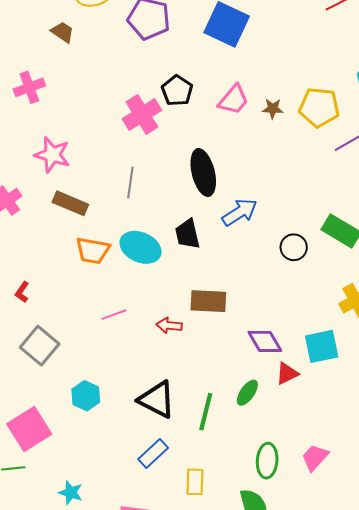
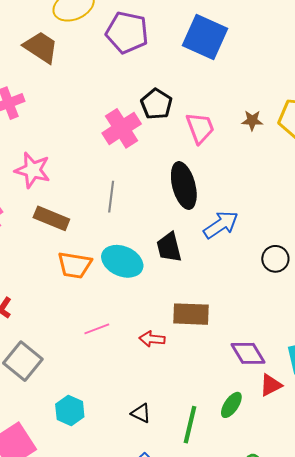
brown trapezoid: (63, 32) -> (41, 47), size x1.5
pink trapezoid: (233, 100) -> (200, 128), moved, turned -60
black triangle: (157, 400) -> (141, 413), size x0.5

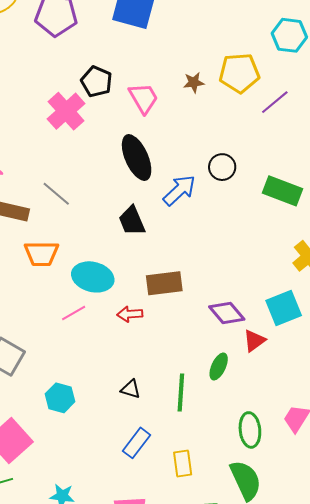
gray line: (111, 197) -> (56, 194), moved, turned -48
black circle: (275, 259) -> (222, 167), moved
cyan ellipse: (122, 261) -> (93, 277), moved

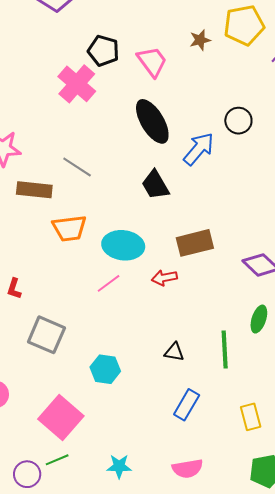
yellow rectangle: (183, 464) -> (251, 417), moved

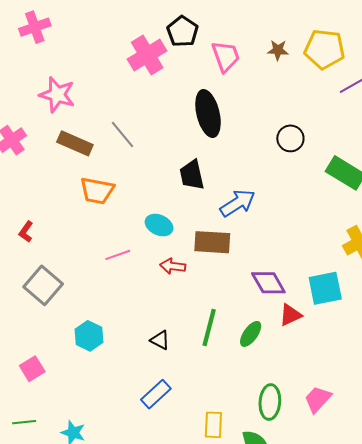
blue arrow: (199, 149) -> (238, 203), moved
cyan ellipse: (123, 245) -> (159, 225), moved, size x0.7
green line: (225, 349) -> (209, 327), moved
pink square: (61, 418) -> (32, 369), size x0.6
green line: (57, 460) -> (24, 422), moved

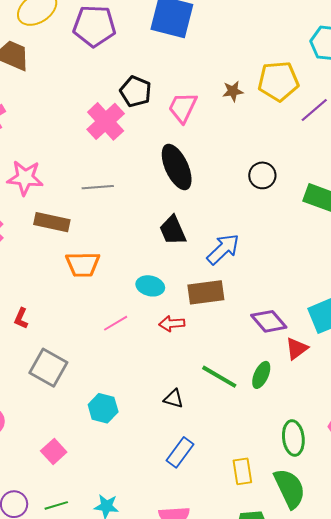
pink trapezoid: (226, 56) -> (183, 107), turned -124
gray line: (123, 134) -> (98, 187), moved, turned -44
green line: (209, 327) -> (219, 377), turned -63

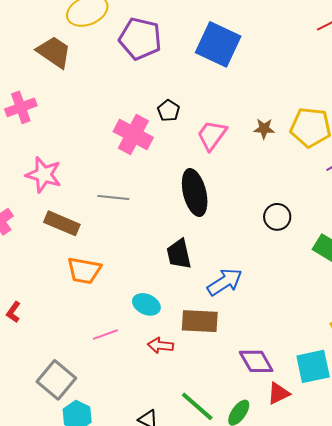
black pentagon: (136, 91) -> (169, 111), size x0.7
pink cross: (106, 121) -> (133, 134), turned -30
gray square: (48, 368) -> (56, 380), moved

